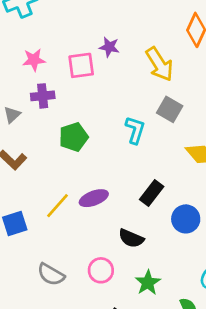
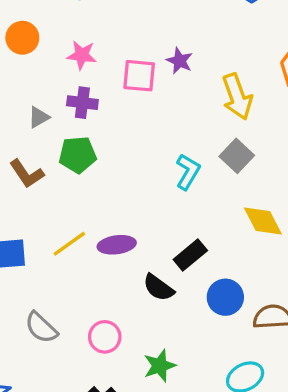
green pentagon: (74, 137) -> (78, 155), moved
black semicircle: (131, 238) -> (158, 288), moved

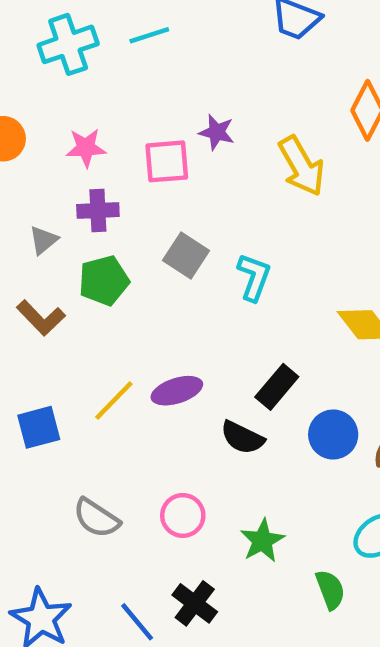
gray square: (237, 156) -> (186, 255), moved

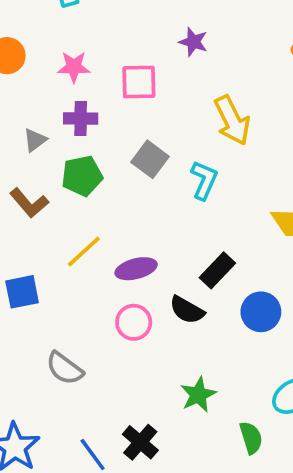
purple star: (217, 132) -> (193, 42), moved
yellow arrow: (302, 166) -> (232, 120), moved
yellow line: (114, 401) -> (84, 251), moved
pink circle: (183, 515) -> (134, 322), moved

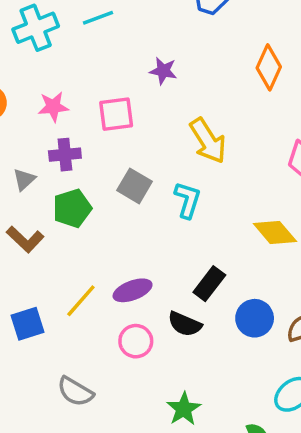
yellow line: (84, 251) -> (81, 301), moved
green star: (198, 395) -> (184, 409), moved

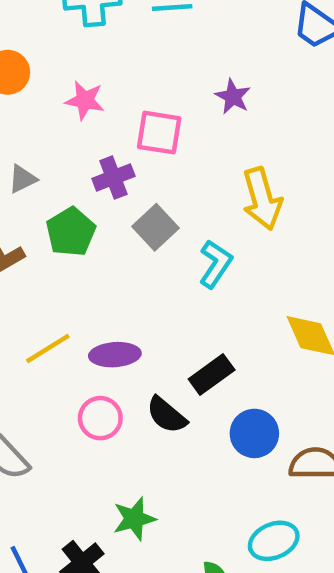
purple cross: (65, 155) -> (113, 177), moved, turned -32
green pentagon: (72, 208) -> (71, 232), turned -30

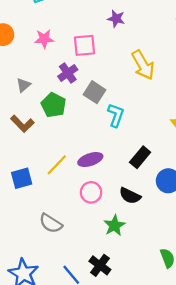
cyan L-shape: (215, 264) -> (116, 115), moved
black semicircle: (167, 415) -> (130, 196), moved
green star: (134, 519) -> (114, 225), moved

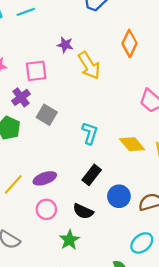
yellow arrow: (143, 65) -> (89, 65), moved
cyan L-shape: (116, 115) -> (90, 133), moved

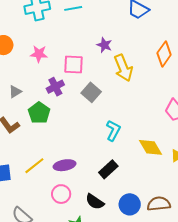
gray square: (47, 115) -> (91, 92), moved
blue circle: (119, 196) -> (130, 204), moved

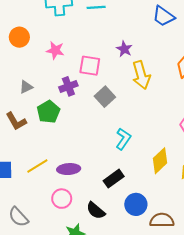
yellow diamond: (150, 147) -> (160, 161), turned 70
blue circle: (130, 204) -> (136, 204), moved

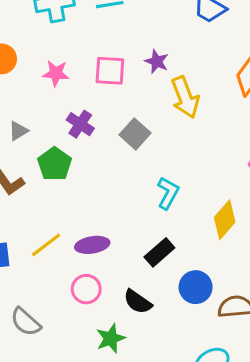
pink square: (90, 66) -> (110, 71), moved
purple cross: (68, 86) -> (80, 124), turned -30

